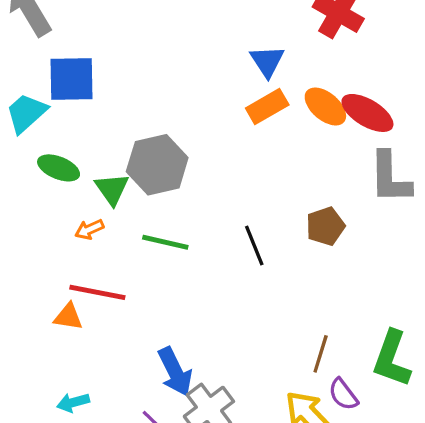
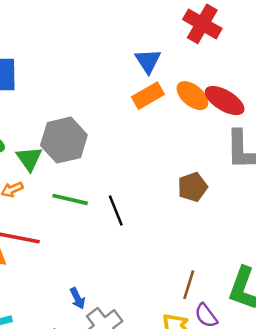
black line: (254, 246) -> (116, 211), moved
blue arrow: (175, 372) -> (77, 298), size x0.6

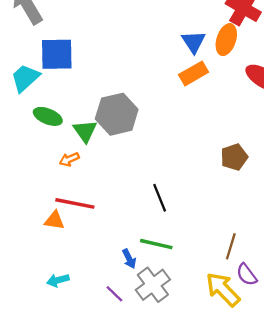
orange ellipse: (192, 96) -> (226, 40), moved, turned 68
green line: (70, 199) -> (156, 244), moved
black line: (116, 211) -> (160, 198), moved

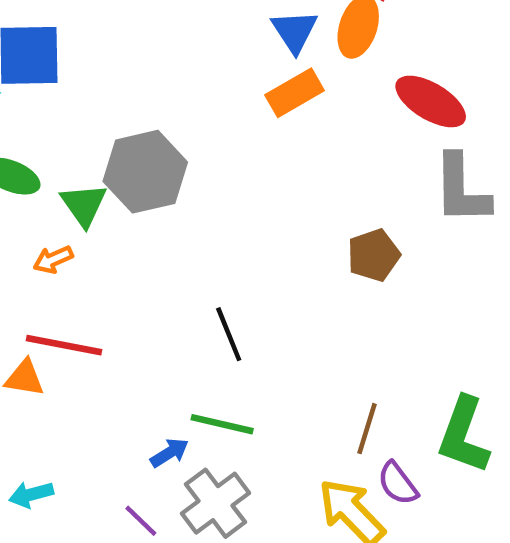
blue arrow: (129, 259) -> (169, 453), turned -96

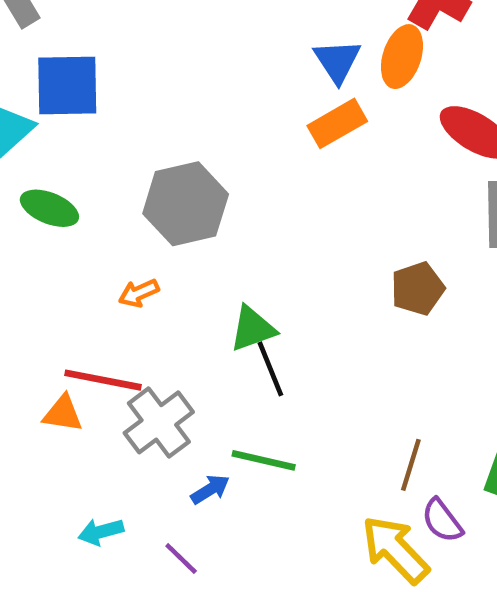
green triangle: (84, 205) -> (252, 329), moved, turned 45
orange arrow: (53, 260) -> (139, 293), moved
cyan arrow: (31, 494) -> (101, 532), moved
gray cross: (216, 503) -> (159, 422), moved

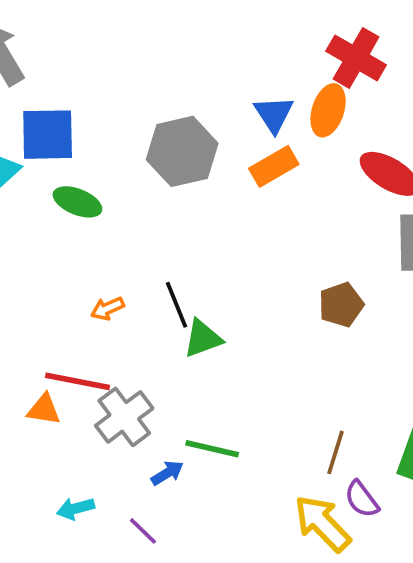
gray hexagon: (186, 204) -> (182, 151), moved
green ellipse: (49, 208) -> (77, 202), moved
black line: (270, 369) -> (177, 305), moved

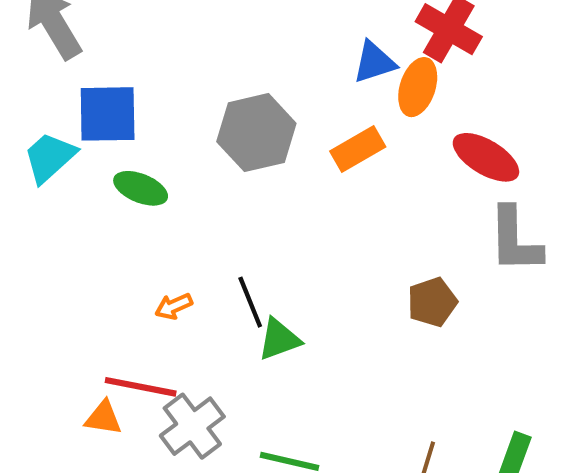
blue triangle: (274, 114) -> (374, 62), moved, turned 45

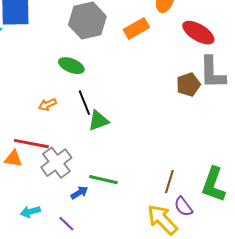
green ellipse: (141, 188) -> (71, 66), moved
brown pentagon: (432, 302) -> (188, 85), moved

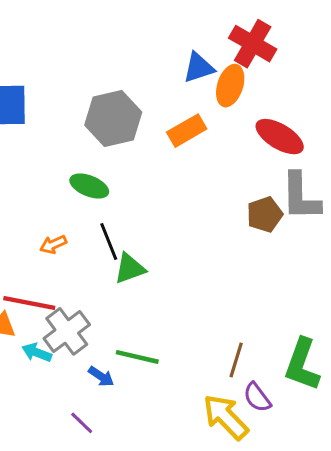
blue arrow: (79, 193) -> (101, 376), turned 66
cyan arrow: (30, 212) -> (37, 352), moved, turned 36

